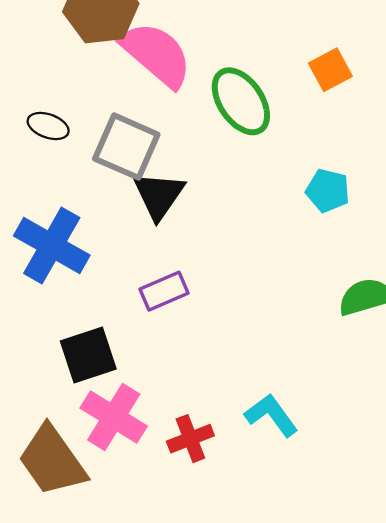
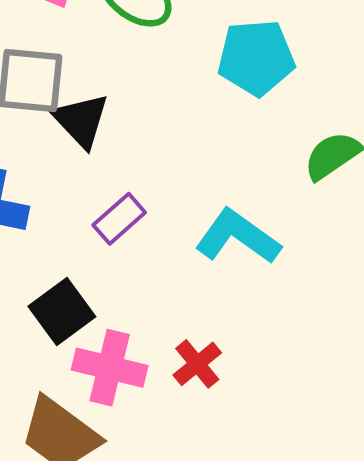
cyan pentagon: (328, 191) -> (256, 58), size x1.6
cyan L-shape: (271, 415) -> (238, 237), moved, size x1.4

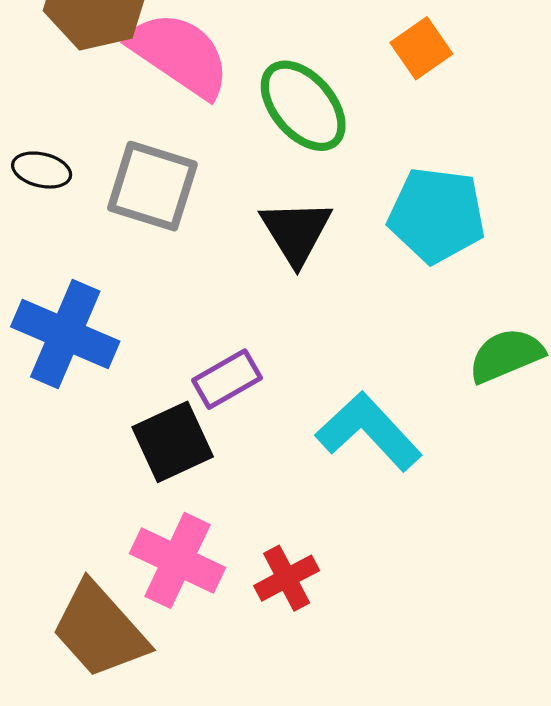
black triangle: (81, 120) -> (296, 232), moved
black square: (62, 312) -> (173, 442), moved

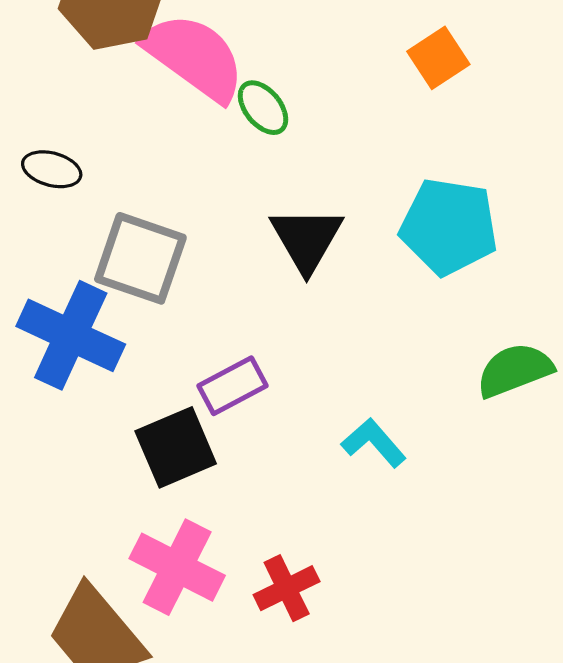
green ellipse: (303, 106) -> (263, 108), moved, size x0.6
gray square: (152, 186) -> (140, 258), moved
cyan L-shape: (369, 431) -> (374, 443), size x0.6

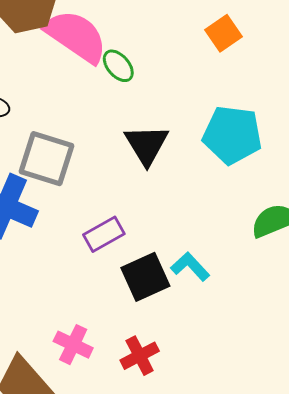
black square: (176, 447) -> (145, 277), moved
pink cross: (177, 567) -> (73, 345), size x0.7

